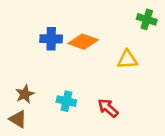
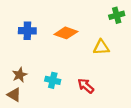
green cross: (147, 19) -> (117, 15), turned -32
blue cross: (51, 39) -> (27, 31), moved

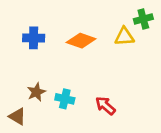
yellow triangle: (101, 47) -> (124, 37), moved
brown star: (20, 75) -> (36, 92), moved

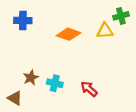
blue cross: (34, 38) -> (23, 21), moved

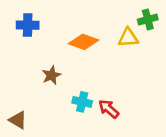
brown star: (31, 78) -> (51, 75), moved
cyan cross: (55, 83) -> (82, 102), moved

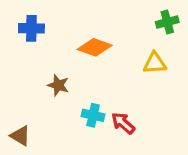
yellow triangle: (128, 38) -> (155, 63), moved
brown star: (51, 75) -> (58, 85), turned -30

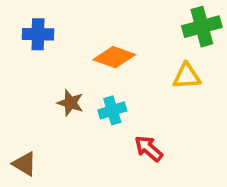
green cross: (167, 22) -> (202, 27), size x1.4
cyan cross: (93, 115) -> (112, 110), moved, turned -30

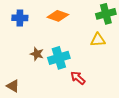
orange diamond: (114, 57) -> (58, 16), moved
cyan cross: (112, 110) -> (59, 58), size x1.5

